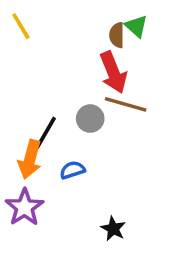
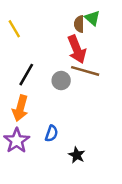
yellow line: (21, 26) -> (14, 29), moved
black line: (46, 133) -> (26, 75), moved
blue semicircle: (72, 170) -> (52, 133), moved, turned 126

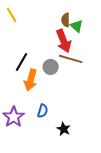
green triangle: (92, 18) -> (77, 26), moved
yellow line: (14, 29) -> (12, 15), moved
orange arrow: (20, 108) -> (31, 80), moved

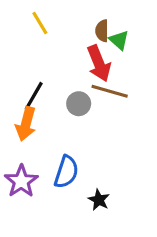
yellow line: (12, 15) -> (40, 23), moved
orange arrow: (31, 80) -> (26, 124), moved
blue semicircle: (43, 111) -> (66, 172), size x1.5

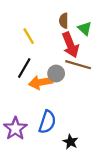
yellow line: (40, 23) -> (29, 36), moved
brown semicircle: (102, 31) -> (64, 21), moved
orange arrow: (26, 124) -> (41, 82), moved, turned 65

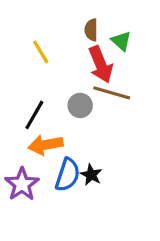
black line: (24, 68) -> (34, 115), moved
orange arrow: (41, 82) -> (46, 145), moved
black star: (70, 142) -> (91, 175), moved

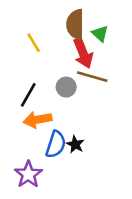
brown semicircle: (91, 30) -> (75, 24), size x1.6
purple star: (22, 184) -> (28, 174), moved

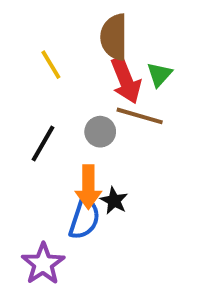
green triangle: (100, 34) -> (159, 74), moved, turned 30
orange arrow: (37, 120) -> (88, 187), moved, turned -80
black star: (75, 144) -> (114, 201), moved

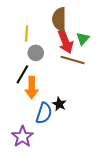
yellow line: (51, 65) -> (27, 33), turned 35
gray circle: (100, 132) -> (36, 53), moved
orange arrow: (88, 187) -> (32, 88), moved

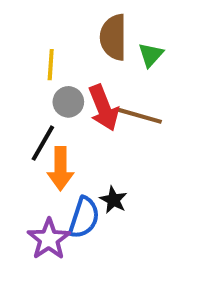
green triangle: (83, 39) -> (151, 55), moved
red arrow: (65, 42) -> (104, 108), moved
purple star: (22, 137) -> (49, 239), moved

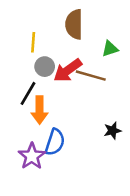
green triangle: (151, 55) -> (110, 49), moved, turned 30
red arrow: (104, 108) -> (68, 70), turned 76
black star: (113, 200) -> (113, 131), moved, turned 30

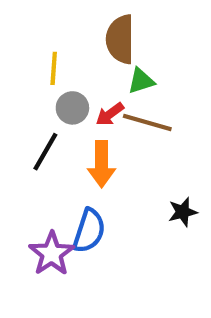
green triangle: (110, 49) -> (141, 81), moved
red arrow: (68, 70) -> (110, 114), size x0.6
orange arrow: (40, 110) -> (102, 164), moved

